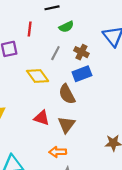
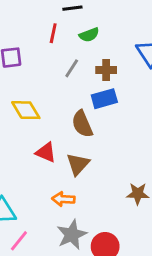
red line: (30, 29) -> (53, 33), moved
brown cross: (81, 52) -> (106, 70), turned -32
yellow diamond: (38, 76) -> (26, 110), moved

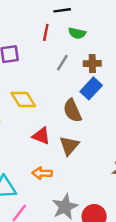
green semicircle: (89, 35) -> (77, 33), turned 35
blue rectangle: (104, 99) -> (91, 88), turned -30
orange arrow: (63, 199) -> (42, 173), moved

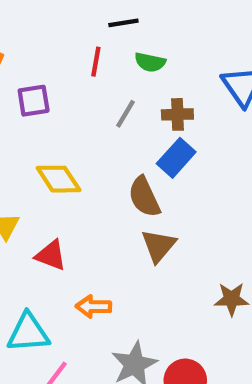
red triangle: (41, 136) -> (51, 255), moved
brown triangle: (69, 146) -> (159, 246), moved

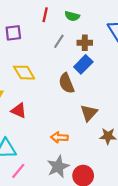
brown triangle: (159, 246) -> (89, 113), moved
orange arrow: (93, 307) -> (59, 137), moved

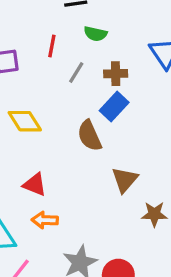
red line: (45, 15) -> (52, 46), moved
red triangle: (19, 110) -> (35, 185), moved
orange arrow: (59, 137) -> (45, 220), moved

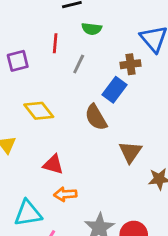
brown cross: (116, 74) -> (131, 64), moved

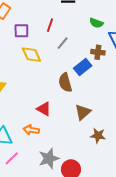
green semicircle: (92, 29) -> (96, 23), moved
yellow diamond: (39, 111) -> (31, 55), moved
red triangle: (53, 165) -> (44, 109), moved

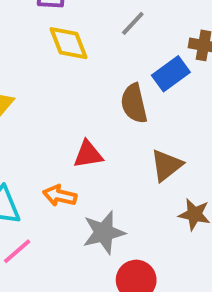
red triangle: (44, 109) -> (88, 154), turned -42
gray star: (49, 158) -> (104, 232), moved

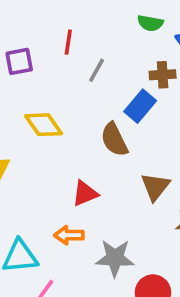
yellow diamond: (69, 43) -> (44, 125), moved
gray star: (104, 232) -> (115, 258), turned 30

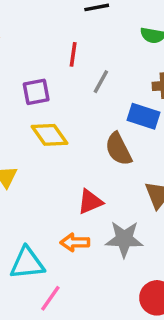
purple square: (19, 61) -> (36, 92), moved
blue rectangle: (140, 106) -> (143, 116), turned 68
gray star: (115, 258) -> (124, 239), moved

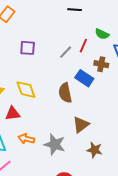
red line: (73, 54) -> (83, 46), moved
yellow diamond: (49, 135) -> (26, 90), moved
red triangle: (90, 202) -> (13, 114), moved

